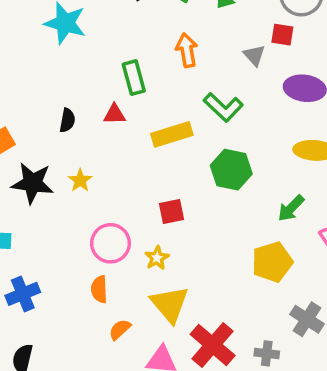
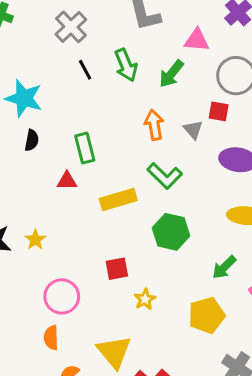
orange arrow: (187, 50) -> (154, 125), moved
black semicircle: (67, 120) -> (32, 140), moved
yellow star: (157, 258) -> (145, 299), moved

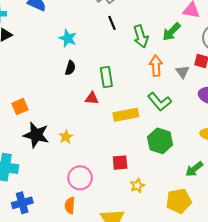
green arrow: (126, 65) -> (141, 36), moved
cyan star: (24, 98) -> (68, 38), size x0.7

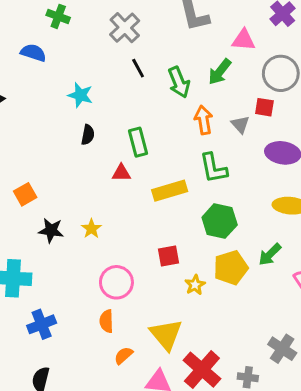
green L-shape: (160, 102) -> (213, 168), turned 35
black star: (36, 135) -> (51, 230), size x0.7
yellow pentagon: (179, 201) -> (231, 268), moved

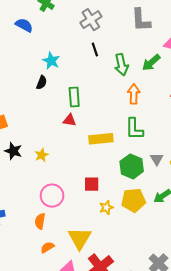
gray triangle: (240, 124) -> (157, 159), moved
black semicircle: (88, 135) -> (42, 83), moved
green rectangle: (138, 142) -> (74, 97), moved

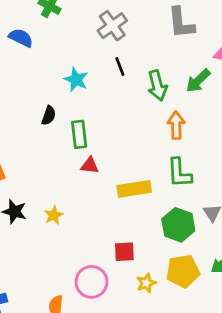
cyan star: (51, 61) -> (76, 80), moved
green rectangle: (74, 97) -> (79, 134), moved
pink circle: (52, 196) -> (91, 282), moved

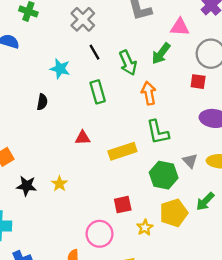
green rectangle: (79, 134) -> (98, 92), moved

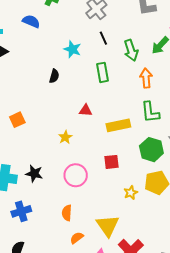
yellow star: (59, 184) -> (65, 137), moved
black star: (27, 186) -> (34, 174), moved
red square: (123, 205) -> (112, 162), moved
pink circle: (100, 234) -> (76, 175), moved

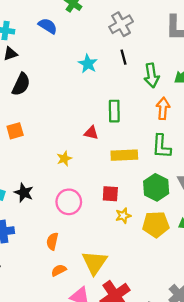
green rectangle: (102, 72) -> (114, 111), moved
black semicircle: (54, 76) -> (21, 84), moved, size x1.5
yellow star: (131, 193) -> (123, 216), moved

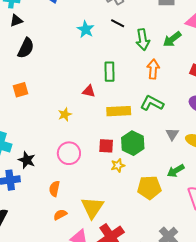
black line: (124, 57) -> (118, 23), turned -48
green L-shape: (161, 146) -> (152, 103), turned 115
green hexagon: (156, 187) -> (133, 143), moved
black star: (24, 193) -> (27, 160), moved
yellow pentagon: (156, 224) -> (149, 188), moved

